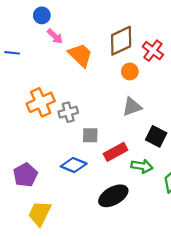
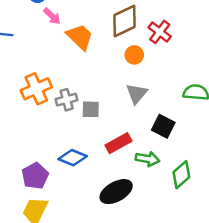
gray triangle: (132, 107) -> (137, 94), turned -30
gray square: (90, 135) -> (91, 109), moved
purple pentagon: (25, 175) -> (35, 176), moved

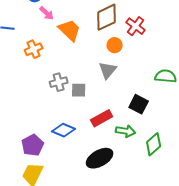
orange cross: (36, 89) -> (34, 49), moved, size x0.7
gray triangle: (137, 94) -> (108, 70), moved

